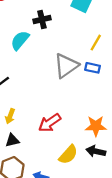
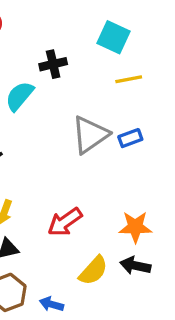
yellow line: (96, 43) -> (129, 79), moved, turned 49
blue rectangle: (92, 68) -> (130, 138), turned -32

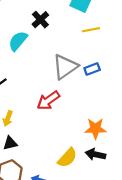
black cross: (53, 64) -> (40, 20), turned -30
red arrow: (65, 222) -> (48, 100), moved

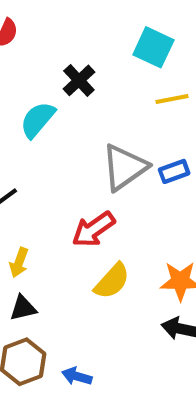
yellow semicircle: (67, 158) -> (112, 281), moved

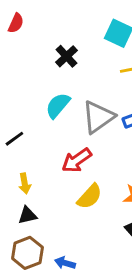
cyan semicircle: (38, 120) -> (58, 105), moved
yellow arrow: (19, 262) -> (25, 183), turned -30

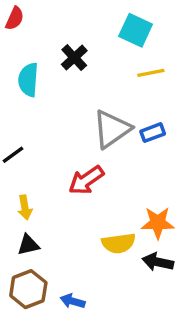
cyan semicircle: (58, 105) -> (28, 80), moved, turned -36
yellow semicircle: (90, 196) -> (119, 243), moved, turned 40

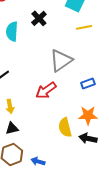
blue rectangle: (153, 133) -> (88, 83), moved
yellow semicircle: (119, 243) -> (65, 127), turned 84

